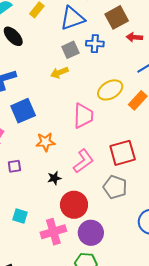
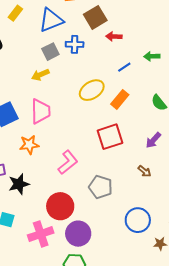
pink trapezoid: (83, 116) -> (41, 111), moved
red square: (123, 153) -> (110, 137), moved
black star: (54, 178) -> (19, 184), moved, size x1.5

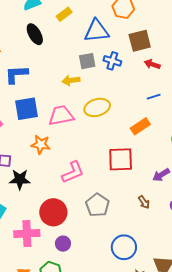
yellow ellipse: (92, 90) -> (97, 107), moved
pink trapezoid: (41, 111) -> (61, 116), turned -116
purple circle: (78, 234) -> (63, 244), size x0.6

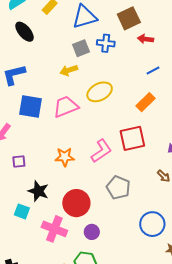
blue square: (27, 109) -> (31, 106), turned 30
orange star: (41, 145) -> (65, 157), moved
pink L-shape: (73, 172) -> (101, 151), moved
black star: (20, 179) -> (38, 191), moved, turned 30
pink cross: (27, 234) -> (54, 229), turned 35

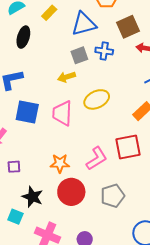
black ellipse: (25, 32) -> (23, 37), turned 55
pink trapezoid: (66, 107) -> (62, 113), turned -68
gray pentagon: (118, 188) -> (113, 196), turned 30
red circle: (76, 203) -> (71, 192), moved

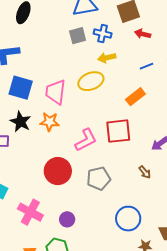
yellow arrow: (66, 77) -> (107, 58), moved
orange star: (60, 163) -> (50, 122), moved
black star: (32, 197) -> (20, 122), moved

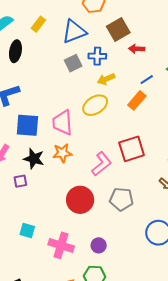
orange rectangle: (135, 97) -> (137, 100), moved
gray pentagon: (99, 178) -> (121, 199), turned 30

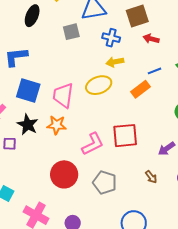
gray square: (73, 63) -> (71, 32), moved

